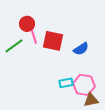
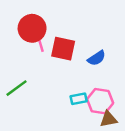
red circle: (27, 24) -> (32, 28), size x1.5
green line: (14, 46) -> (17, 88), moved

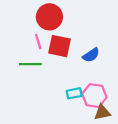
red circle: (32, 28) -> (49, 17), moved
green line: (17, 88) -> (30, 64), moved, turned 35

